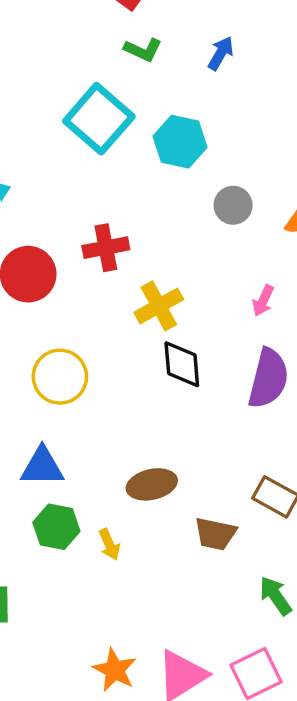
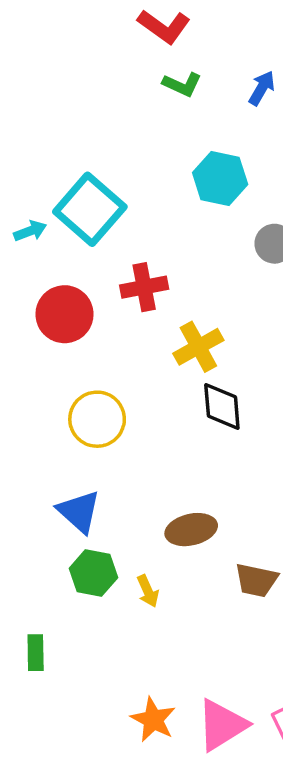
cyan square: (99, 119) -> (90, 209), moved
blue triangle: (42, 467) -> (79, 511), turned 42

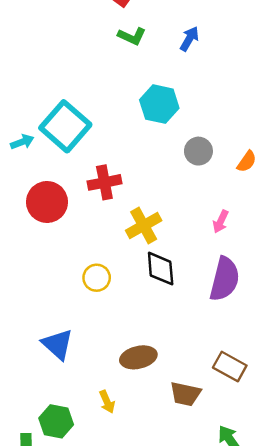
yellow circle: (97, 419) -> (97, 278), moved, size x0.7
green hexagon: (93, 573) -> (56, 421), moved

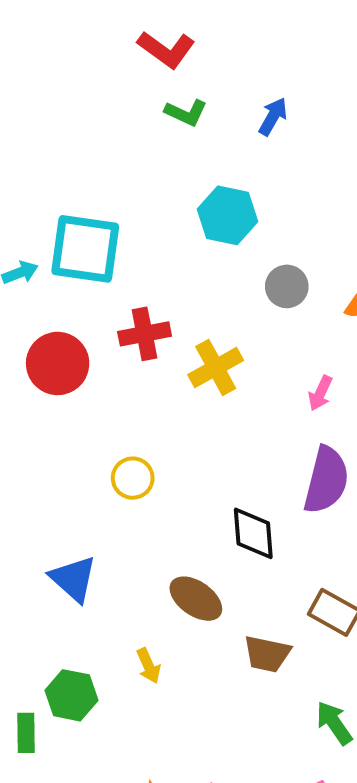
cyan square: (65, 126) -> (85, 249), turned -33
yellow cross: (144, 225) -> (216, 367), moved
black diamond: (161, 269) -> (253, 533), moved
brown ellipse: (138, 357) -> (196, 599), turned 48

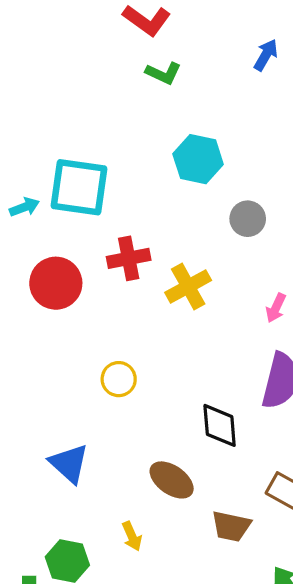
blue arrow: (273, 117) -> (266, 55), moved

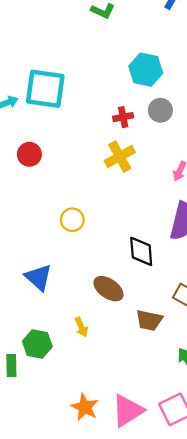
cyan hexagon: (198, 159) -> (146, 70), moved
red cross: (129, 258) -> (123, 117), moved, size x0.7
red circle: (56, 283) -> (29, 154), size x0.7

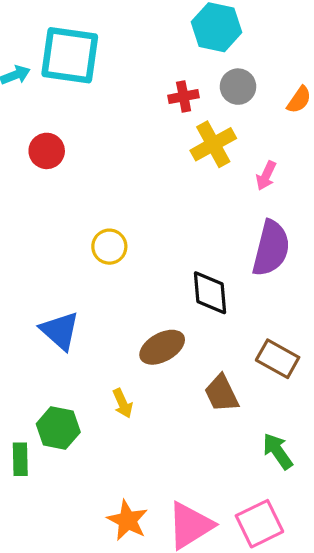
yellow cross: (120, 157) -> (213, 144), moved
brown ellipse: (108, 289) -> (162, 347), turned -64
brown trapezoid: (149, 320) -> (222, 393), turned 52

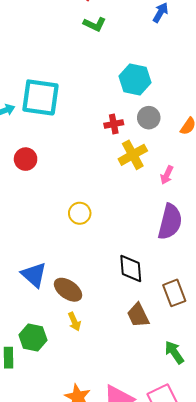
yellow circle: (109, 247) -> (80, 213), moved
black diamond: (210, 293) -> (131, 268), moved
brown ellipse: (162, 347) -> (68, 290), moved, turned 64
brown rectangle: (278, 359) -> (174, 293), turned 40

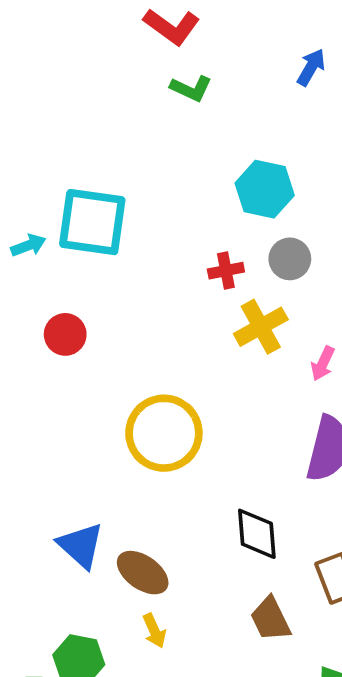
yellow circle: (80, 213) -> (164, 433), size x1.8

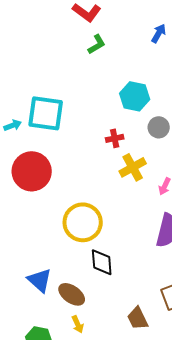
green L-shape: (191, 89) -> (97, 44), turned -55
gray circle: (290, 259) -> (159, 127), moved
red circle: (65, 334) -> (32, 171), size x1.8
black diamond: (257, 534) -> (102, 262), moved

